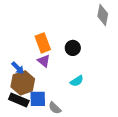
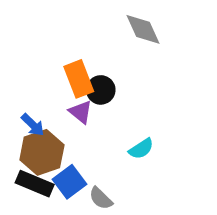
gray diamond: (103, 15) -> (143, 29), moved, turned -35
black circle: (73, 48) -> (101, 90), moved
blue square: (38, 99) -> (70, 182), turned -36

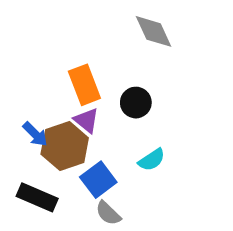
black circle: (101, 90) -> (136, 103), moved
brown hexagon: (42, 152) -> (65, 146), moved
blue square: (70, 182) -> (98, 180), moved

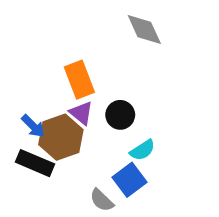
black circle: (136, 103) -> (120, 115), moved
blue square: (98, 180) -> (129, 180), moved
black rectangle: (37, 197) -> (35, 163), moved

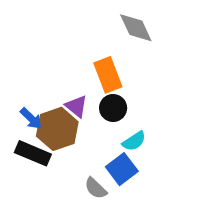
orange rectangle: (79, 80) -> (108, 75), moved

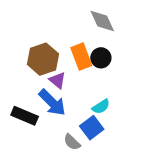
black circle: (113, 108) -> (101, 58), moved
blue arrow: (31, 118) -> (52, 103), moved, size x1.6
brown hexagon: (57, 129) -> (43, 59), moved

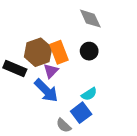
orange rectangle: (81, 57) -> (59, 52), moved
purple triangle: (57, 80) -> (51, 71), turned 35
black rectangle: (25, 116) -> (15, 69), moved

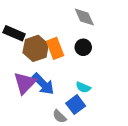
black rectangle: (15, 69) -> (14, 33), moved
purple triangle: (51, 71) -> (25, 83), moved, size x1.6
cyan semicircle: (89, 94) -> (83, 87), turned 56

